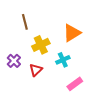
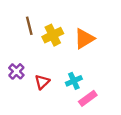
yellow cross: (41, 45) -> (53, 35), moved
cyan cross: (63, 60) -> (74, 81), moved

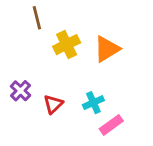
brown line: (29, 26) -> (37, 18), moved

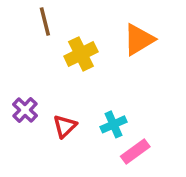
orange triangle: (107, 49) -> (139, 40), moved

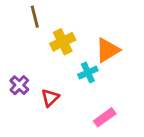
orange triangle: (139, 40) -> (107, 50), moved
cyan cross: (113, 124) -> (88, 73), moved

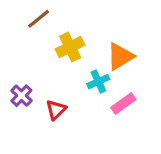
brown line: (35, 17) -> (39, 19), turned 65
pink rectangle: (105, 117) -> (123, 103), moved

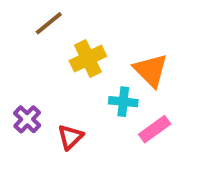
orange triangle: (120, 56) -> (151, 70), turned -44
cyan cross: (98, 82) -> (123, 102), turned 30

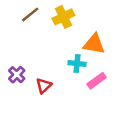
yellow cross: (88, 59) -> (63, 17), moved
orange triangle: (151, 70) -> (94, 44), turned -35

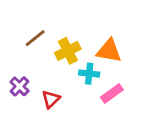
brown line: (30, 14) -> (35, 38), moved
yellow cross: (63, 17) -> (68, 51), moved

